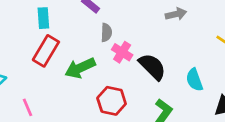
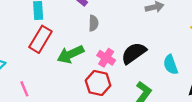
pink cross: (122, 52) -> (106, 58), moved
black semicircle: (152, 67) -> (134, 53), turned -80

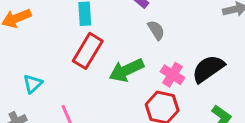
gray semicircle: (93, 23) -> (156, 30), turned -35

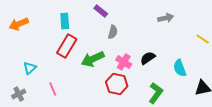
gray semicircle: (156, 30) -> (113, 32), turned 48
black semicircle: (208, 69) -> (148, 58), size x0.7

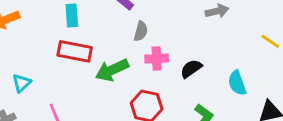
red rectangle: (67, 46) -> (75, 51), turned 70
pink cross: (124, 62) -> (157, 59), moved, turned -35

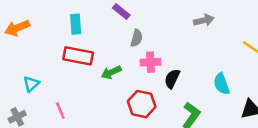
black semicircle: (191, 69) -> (172, 79), moved, turned -30
green arrow: (112, 70) -> (111, 72), size x0.7

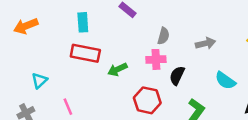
gray arrow: (204, 20) -> (206, 43), moved
gray semicircle: (137, 38) -> (163, 36), moved
cyan semicircle: (222, 84) -> (225, 81), turned -35

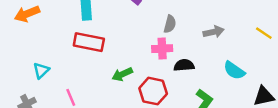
green arrow: (118, 69) -> (122, 74), moved
black semicircle: (177, 76) -> (184, 65), turned 60

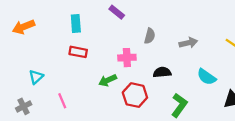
red rectangle: (89, 42) -> (78, 52), size x0.7
pink cross: (162, 49) -> (127, 58), moved

